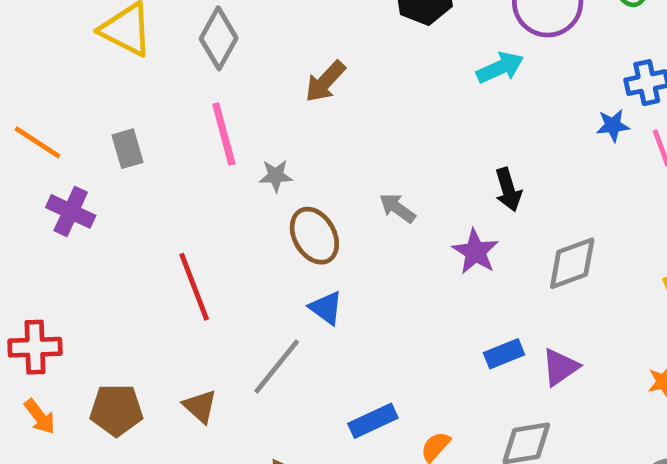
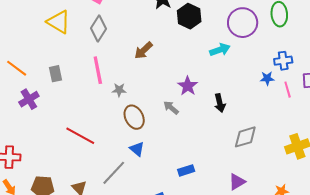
purple cross: (71, 211) -> (29, 99), turned 30
purple star: (475, 252) -> (188, 86), moved
red line: (194, 287) -> (80, 136), turned -44
blue rectangle: (504, 354) -> (186, 170), moved

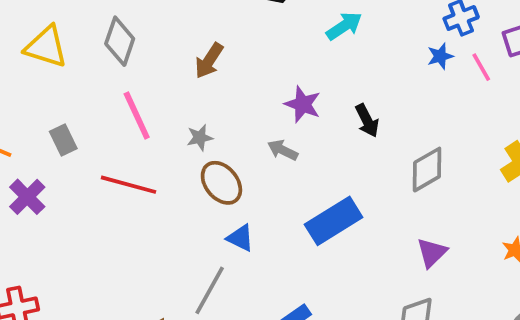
gray star: (119, 90) -> (200, 138), moved
red line: (80, 136) -> (129, 185), moved
blue rectangle: (186, 170) -> (334, 221), moved, size x1.8

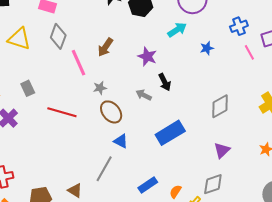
blue star: (440, 56) -> (207, 48), moved
purple star: (303, 104) -> (147, 57), moved
pink line: (137, 115) -> (79, 63), moved
black arrow: (367, 121) -> (165, 82), moved

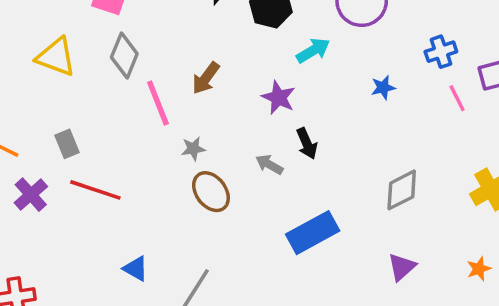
cyan arrow: (177, 30) -> (313, 50), moved
red line: (62, 112) -> (95, 190), moved
blue triangle: (121, 141) -> (136, 269), moved

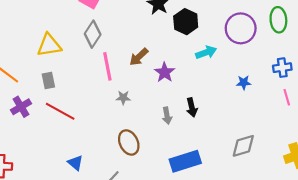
yellow triangle: (56, 57) -> (49, 45), moved, turned -40
purple star: (278, 98) -> (165, 72), moved
gray arrow: (269, 164) -> (167, 116), turned -140
brown ellipse: (211, 192) -> (129, 142), moved

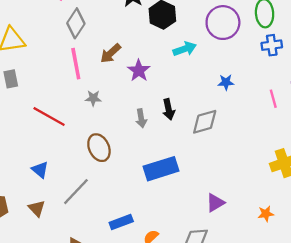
gray diamond: (93, 34) -> (76, 23), moved
blue cross: (282, 68) -> (272, 45), moved
red line: (60, 111) -> (49, 117), moved
gray diamond: (243, 146) -> (205, 122), moved

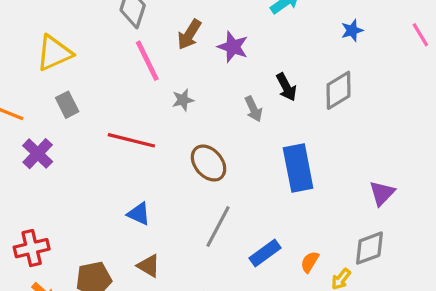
blue rectangle: (161, 169) -> (298, 168), turned -68
gray line: (76, 192) -> (218, 226), moved

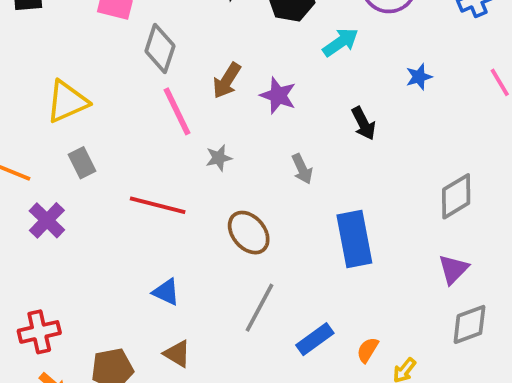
black arrow: (286, 87) -> (363, 123), moved
gray diamond: (338, 90) -> (456, 196), moved
gray diamond: (369, 248) -> (469, 324), moved

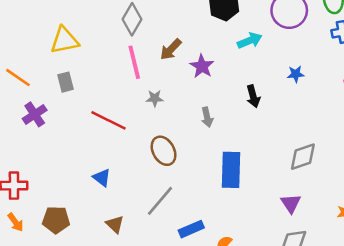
purple triangle: (453, 269) -> (291, 203), turned -30
brown triangle: (177, 354) -> (115, 224), moved

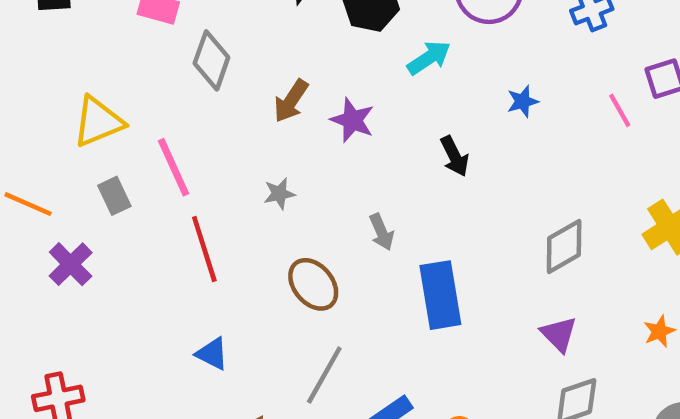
pink line: (134, 62) -> (174, 167), moved
gray arrow: (207, 117) -> (382, 232), moved
red line: (108, 120) -> (204, 249), turned 57

